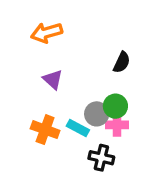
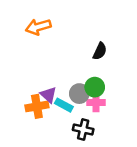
purple triangle: (53, 80) -> (48, 95), moved
orange cross: (45, 130) -> (37, 106), turned -30

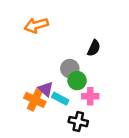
green circle: (95, 87) -> (77, 81), moved
gray circle: (79, 94) -> (70, 69), moved
orange cross: (37, 106) -> (35, 100), turned 35

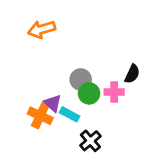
black semicircle: (94, 48) -> (132, 74), moved
pink cross: (90, 96) -> (114, 92), moved
black cross: (78, 122) -> (90, 141), turned 36

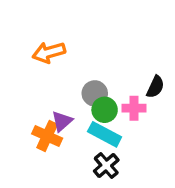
orange arrow: (42, 29) -> (49, 52), moved
purple triangle: (53, 103) -> (62, 121), turned 36
cyan rectangle: (70, 114) -> (105, 134), moved, size x1.4

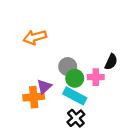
orange cross: (47, 136) -> (34, 97), turned -30

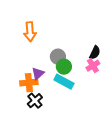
orange arrow: (35, 37) -> (30, 32), turned -78
pink cross: (96, 77) -> (93, 66), moved, turned -32
black cross: (76, 118) -> (35, 101), moved

